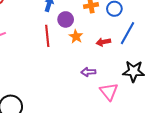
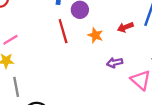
orange star: (76, 36) -> (95, 35), moved

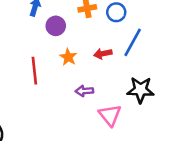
red line: (63, 31) -> (34, 71), moved

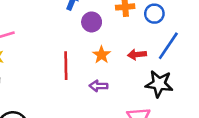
black star: (140, 90) -> (159, 84), moved
purple arrow: (84, 91) -> (98, 86), moved

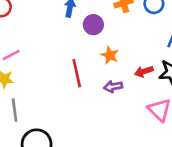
red arrow: (137, 54) -> (144, 71), moved

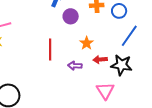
orange star: (110, 55) -> (87, 43), moved

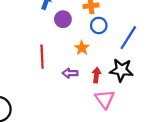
blue circle: (119, 11) -> (99, 25), moved
red arrow: (100, 60) -> (96, 75), moved, turned 104

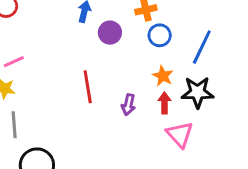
orange star: (82, 48) -> (163, 76), moved
purple arrow: (70, 73) -> (128, 105), turned -72

